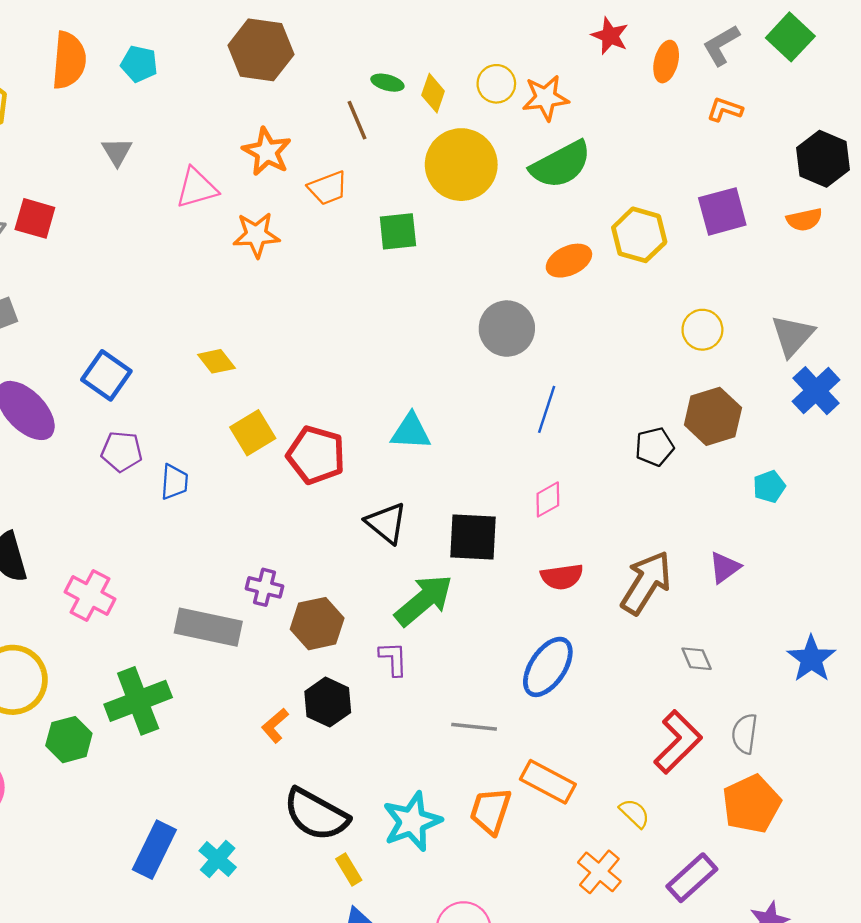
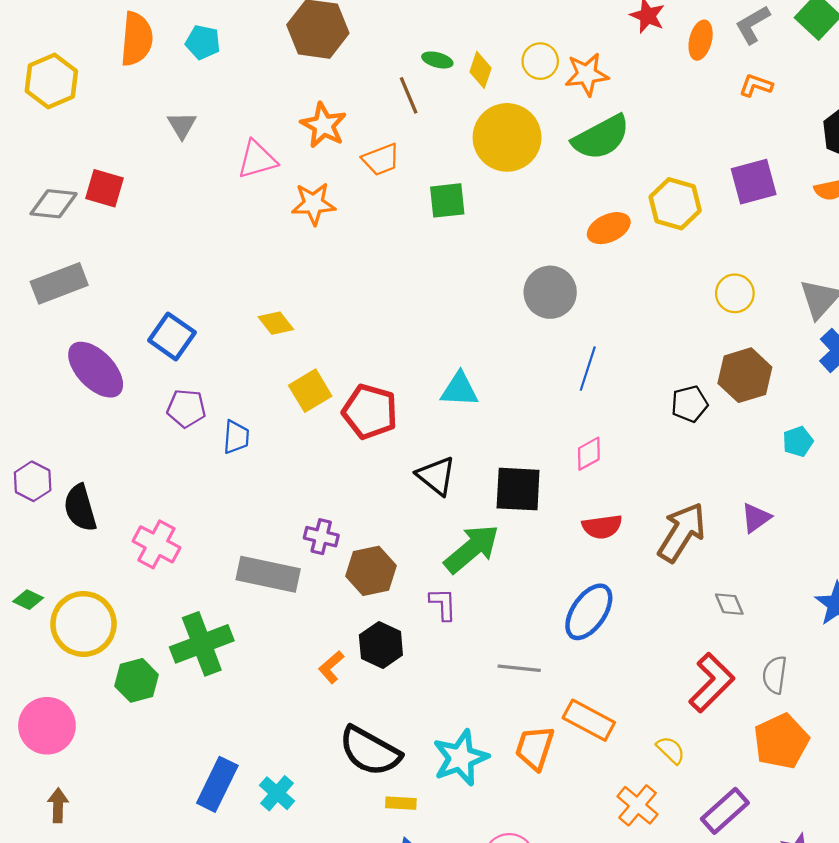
yellow rectangle: (349, 870) -> (401, 803), turned -56

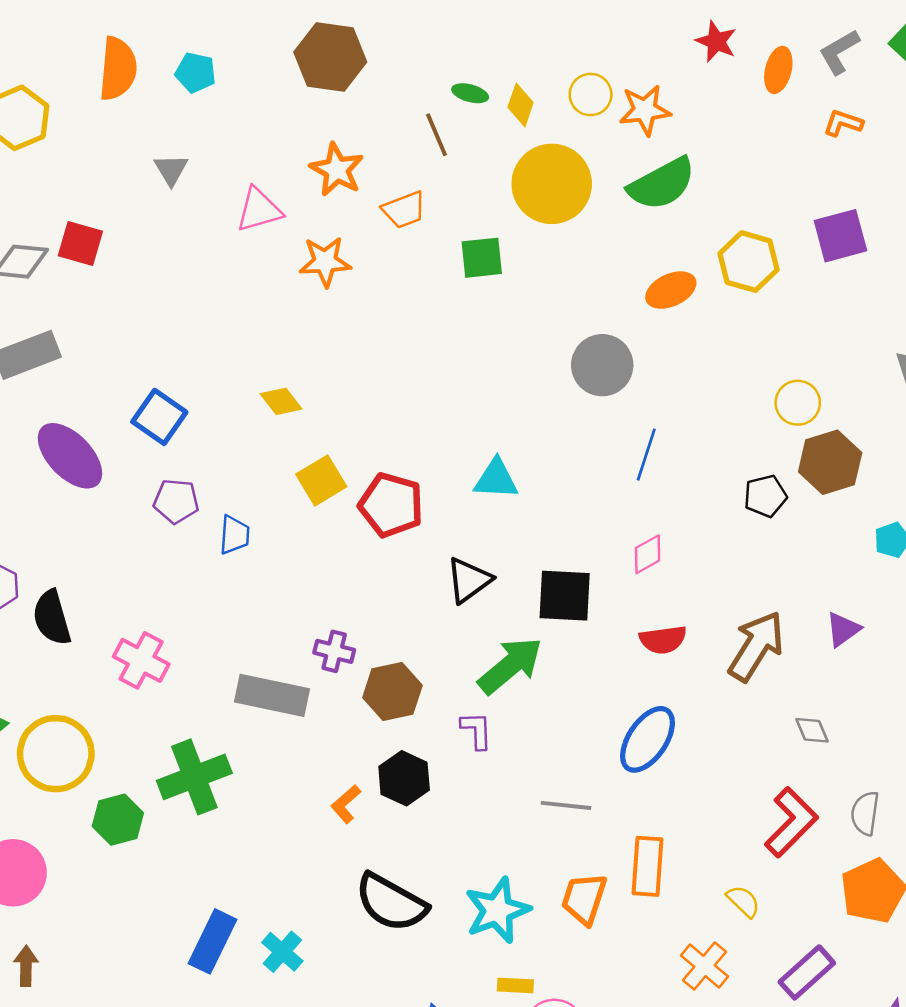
yellow circle: (735, 293) -> (798, 403), moved
black triangle: (436, 476) -> (469, 580), turned 45
orange rectangle: (589, 720) -> (648, 866), turned 66
yellow rectangle: (401, 803) -> (515, 985), moved

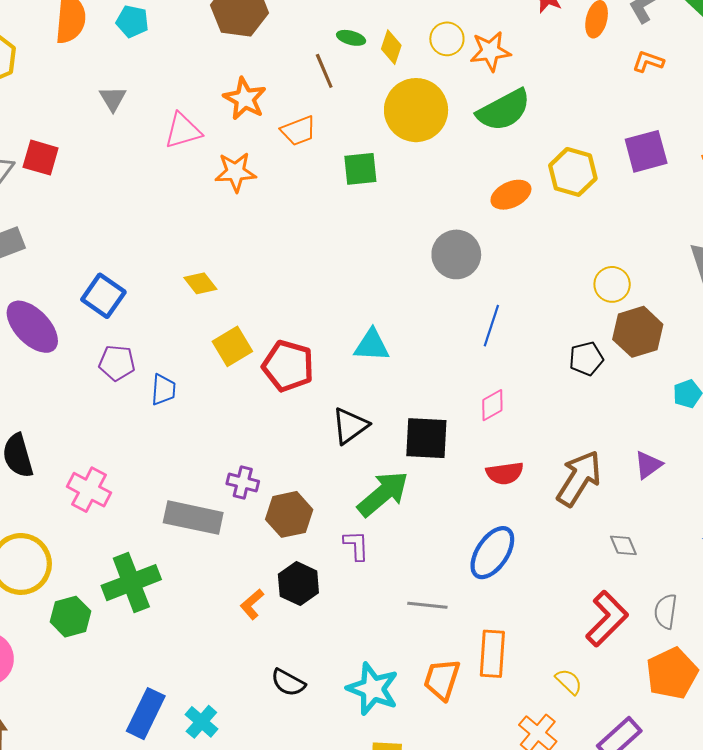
black semicircle: (391, 903) -> (288, 683), size x0.6
cyan star: (497, 910) -> (373, 689), turned -30

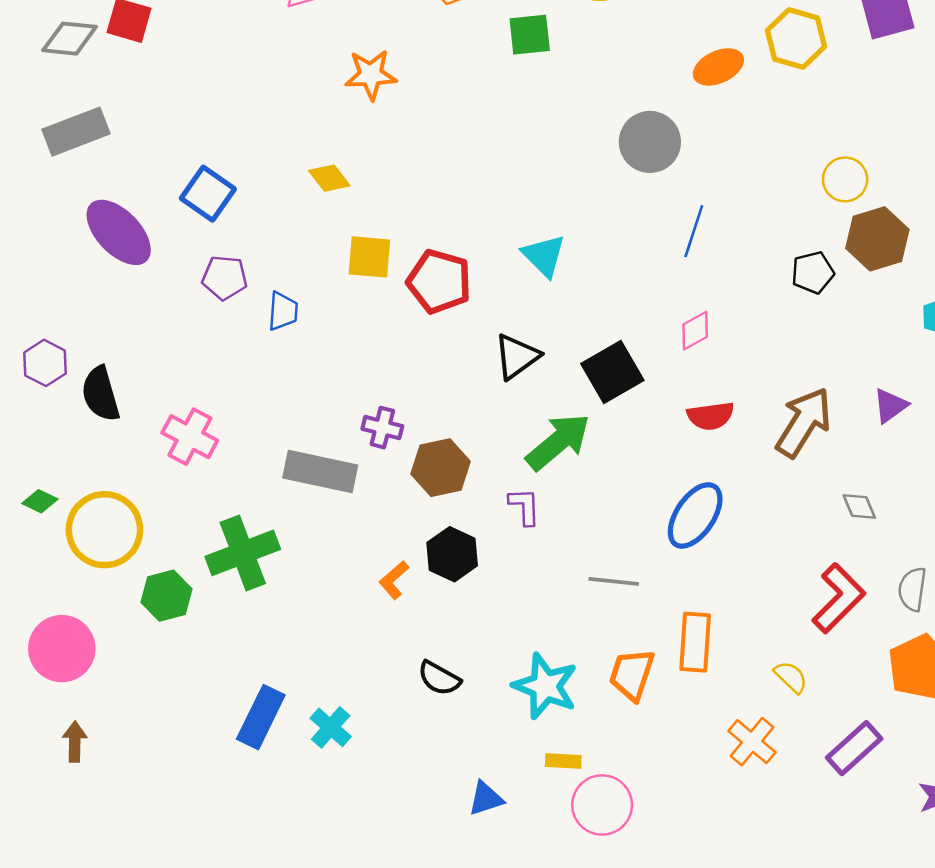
orange star: (235, 172) -> (371, 75), moved
cyan triangle: (372, 345) -> (544, 256), turned 42
yellow square: (232, 346) -> (369, 257), turned 36
black square: (426, 438) -> (612, 372), turned -33

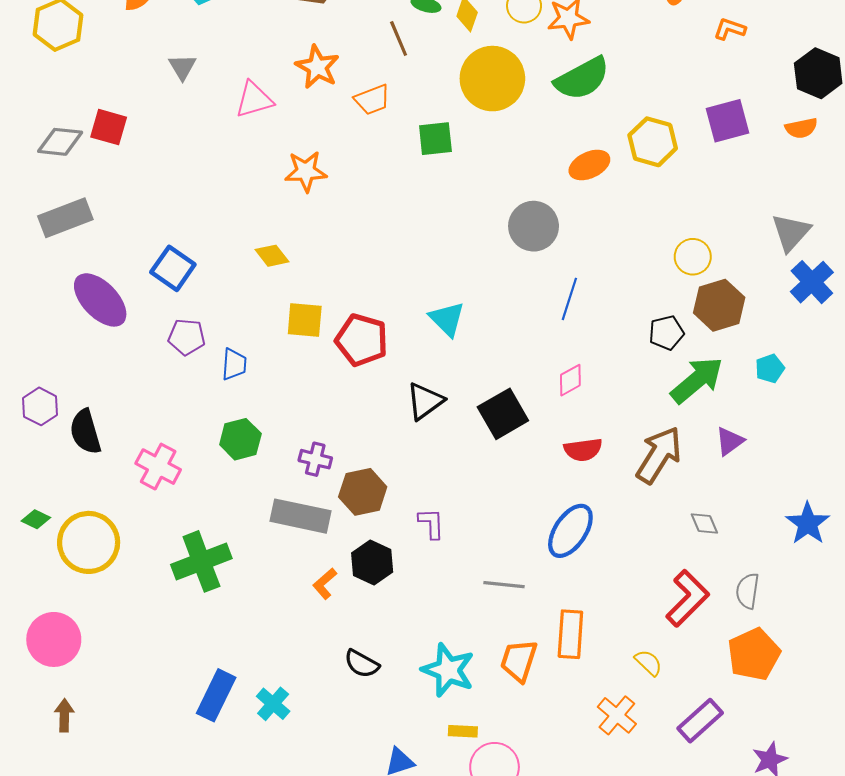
green arrow: (558, 442) -> (697, 380), moved
gray rectangle: (320, 472) -> (301, 516), moved
green hexagon: (167, 596) -> (240, 439), moved

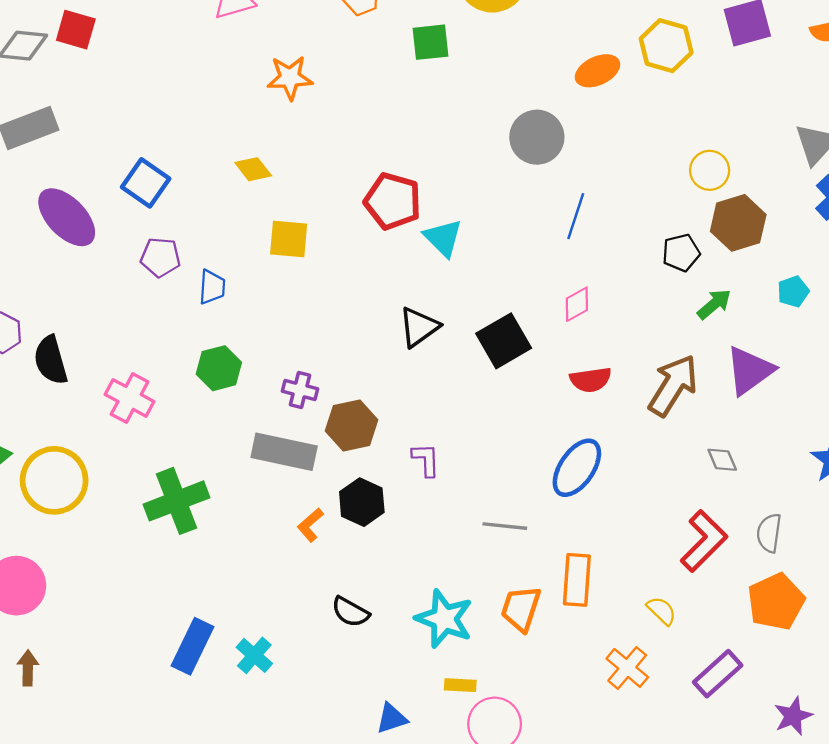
red pentagon: (362, 340) -> (393, 201), moved
green arrow: (697, 380) -> (714, 304), size x0.6
purple triangle: (730, 441) -> (750, 371), size x1.6

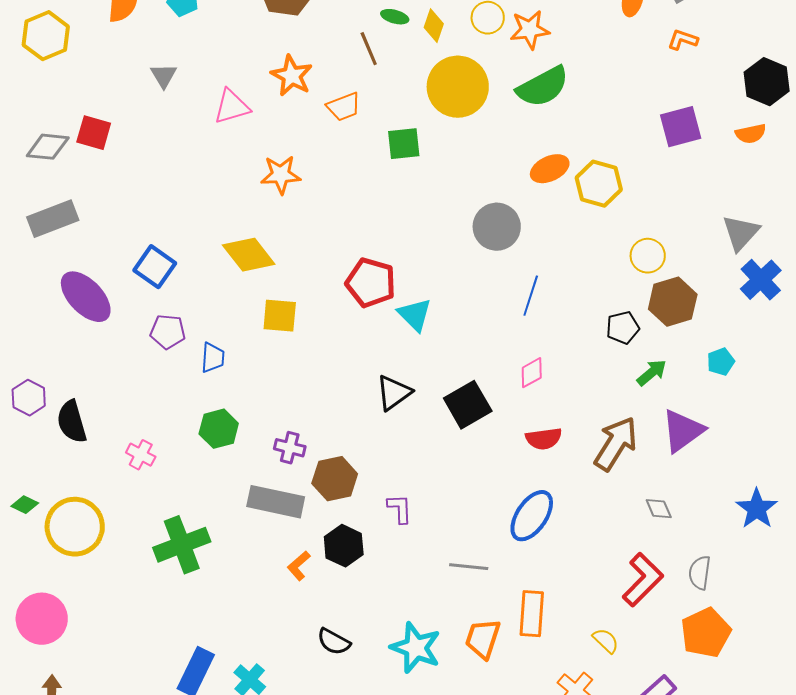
yellow hexagon: (666, 46) -> (599, 184), moved
yellow diamond: (253, 169) -> (249, 255), size x1.6
pink cross: (130, 398) -> (141, 455), size x0.7

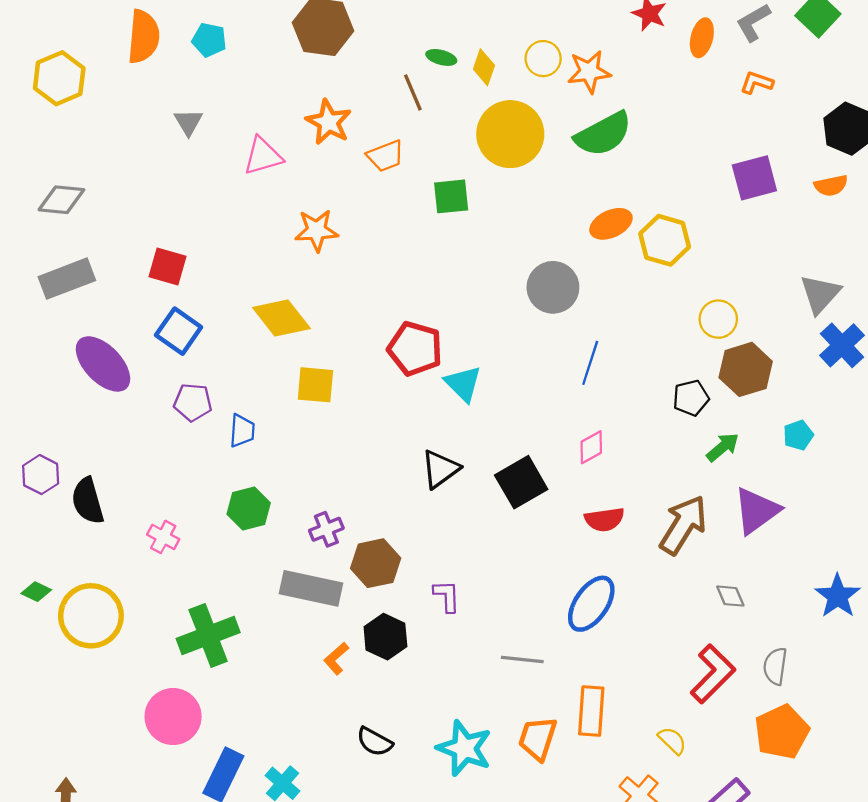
red square: (94, 133) -> (168, 267), moved
purple cross: (290, 448) -> (326, 529), turned -36
pink circle: (42, 619) -> (173, 717), moved

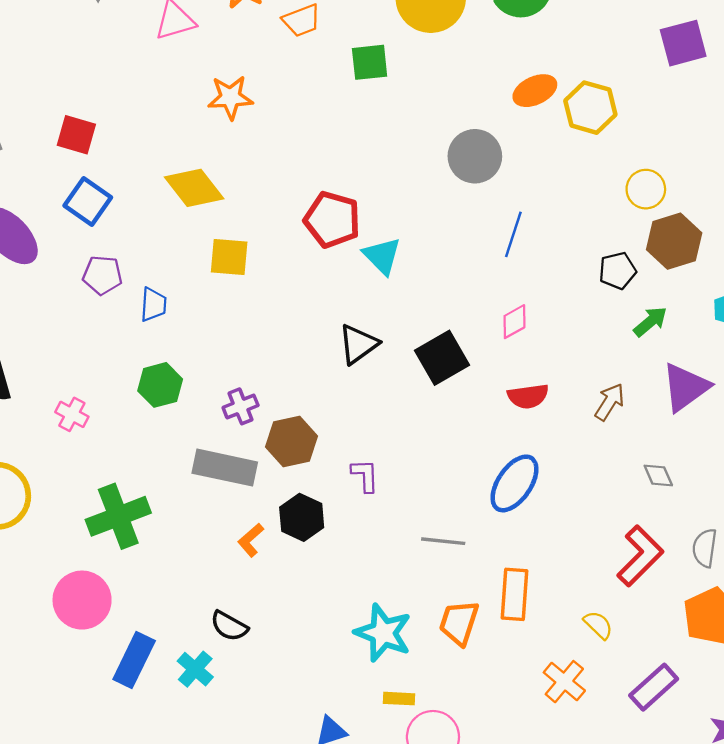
brown arrow: (683, 525) -> (610, 402), size x0.6
black semicircle: (375, 742) -> (229, 626), moved

